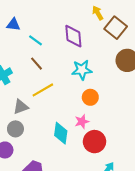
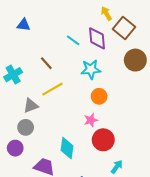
purple diamond: (73, 36) -> (97, 38), moved
cyan line: (35, 40) -> (73, 40), moved
cyan diamond: (61, 133) -> (67, 148), moved

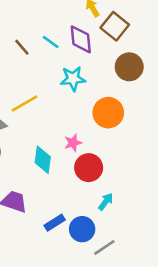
brown line: (46, 63) -> (22, 47), moved
orange circle: (99, 96) -> (108, 113), moved, size x1.5
cyan diamond: (67, 148) -> (43, 160), moved

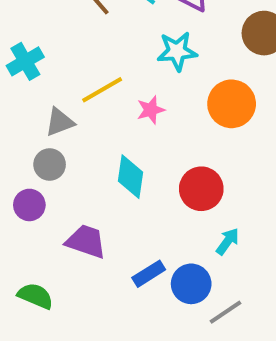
pink star: (73, 143) -> (151, 110), moved

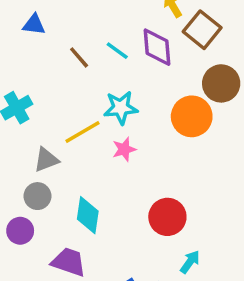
cyan star: (177, 51) -> (121, 108), moved
orange circle: (232, 104) -> (192, 116), moved
cyan diamond: (130, 177) -> (88, 215), moved

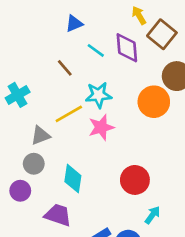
blue triangle: (34, 25) -> (74, 23), moved, turned -30
brown line: (79, 57) -> (65, 68), moved
pink star: (124, 149) -> (101, 127), size x1.4

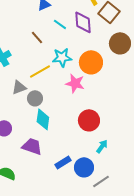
orange circle: (154, 102) -> (91, 62), moved
pink star: (101, 127) -> (75, 83), moved, turned 30
gray circle: (34, 164) -> (35, 98), moved

